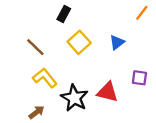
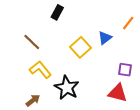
orange line: (142, 13) -> (128, 23), moved
yellow square: (79, 42) -> (81, 47), moved
red triangle: (108, 92) -> (118, 93), moved

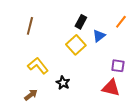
black rectangle: (57, 12) -> (81, 22), moved
brown line: (32, 42) -> (30, 26), moved, turned 60
black star: (67, 88) -> (63, 83), size x0.6

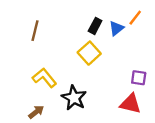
orange line: (121, 22) -> (135, 18), moved
blue triangle: (99, 36) -> (116, 28), moved
black star: (63, 83) -> (74, 98), size x1.5

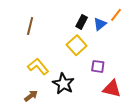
purple square: (139, 78) -> (98, 66), moved

